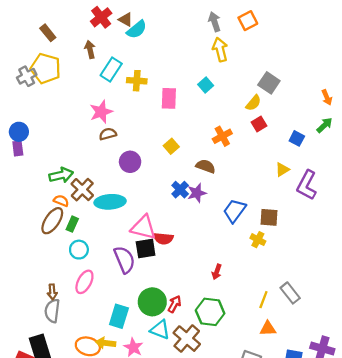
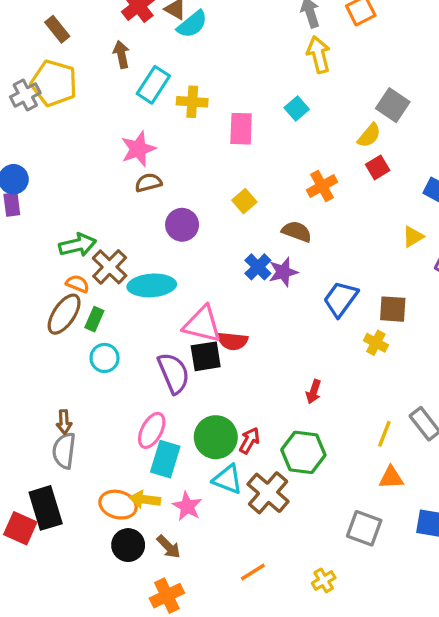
pink ellipse: (84, 282) -> (152, 430), moved

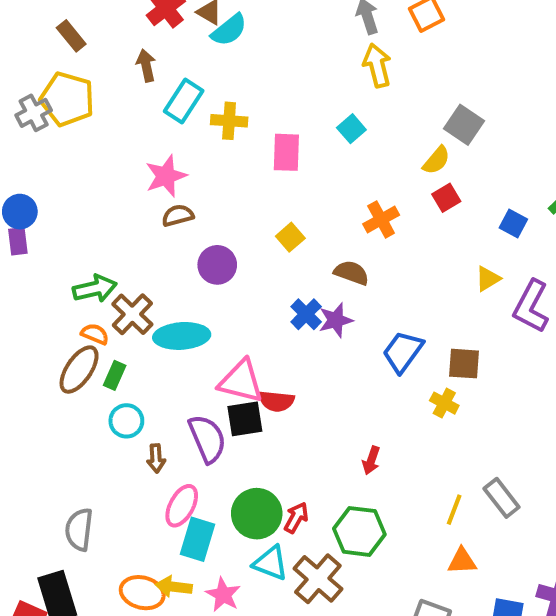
brown arrow: (64, 422) -> (156, 458), moved

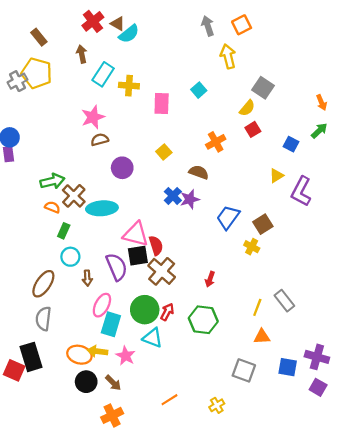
yellow arrow: (377, 65) -> (228, 56), moved
brown square: (464, 364) -> (263, 224), turned -36
brown ellipse: (79, 370) -> (43, 284), moved
red semicircle: (276, 401) -> (156, 245), turned -114
brown cross: (318, 579) -> (162, 271), moved

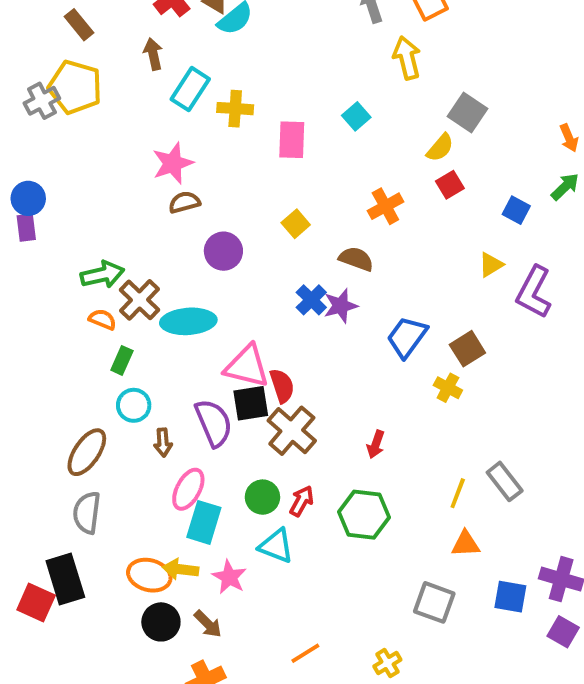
green circle: (145, 310) -> (262, 497), size x0.7

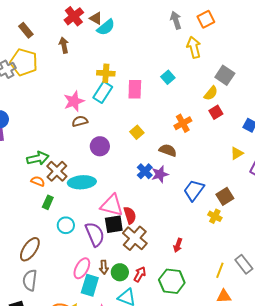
cyan rectangle: (190, 89) -> (103, 92), moved
cyan circle: (134, 405) -> (66, 225), moved
brown arrow: (163, 442) -> (104, 267), moved

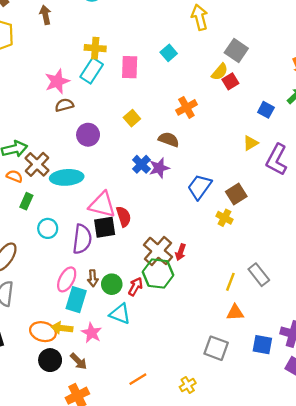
red square: (216, 112) -> (230, 81), moved
purple semicircle: (95, 234) -> (82, 239), turned 30
brown cross: (135, 238) -> (158, 251), moved
green hexagon: (172, 281) -> (158, 273), moved

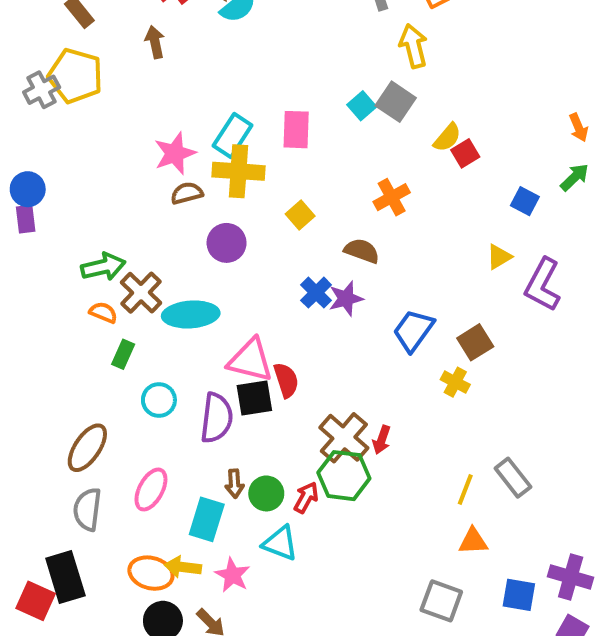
yellow cross: (95, 48) -> (238, 171), moved, size x1.4
gray square: (236, 50) -> (396, 102), moved
pink ellipse: (67, 279) -> (151, 489), moved

